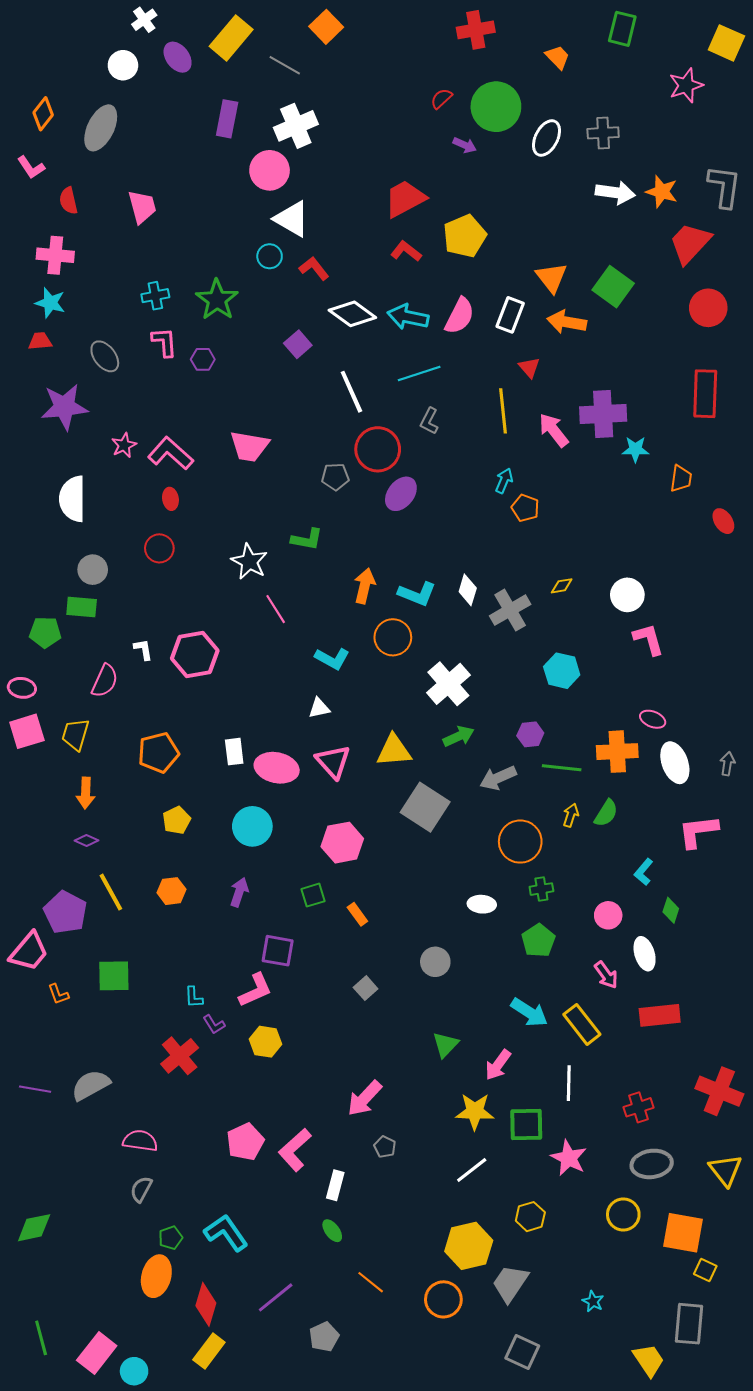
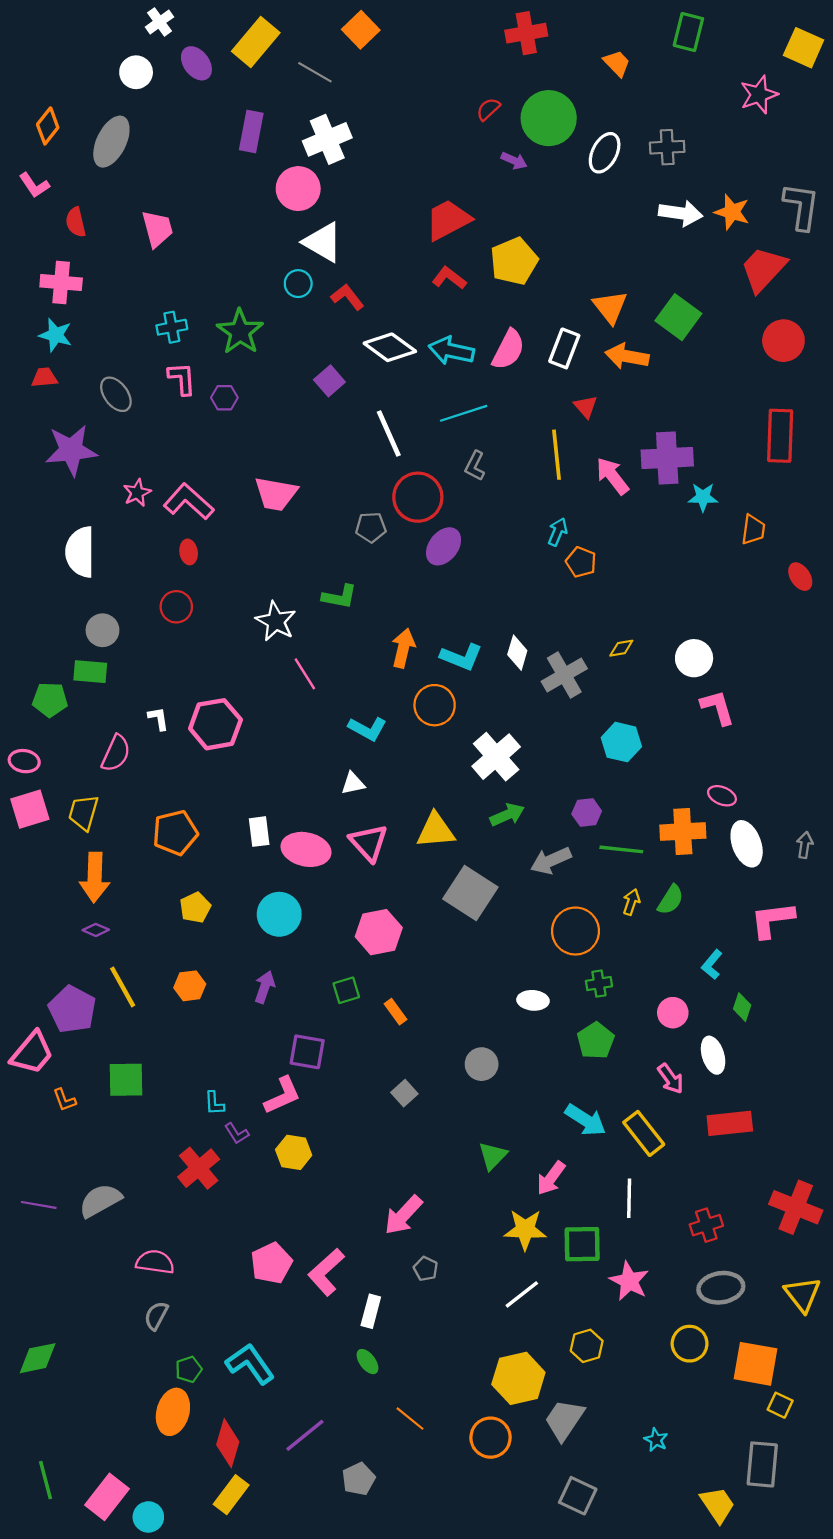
orange arrow: (86, 793) -> (95, 877), size x1.4

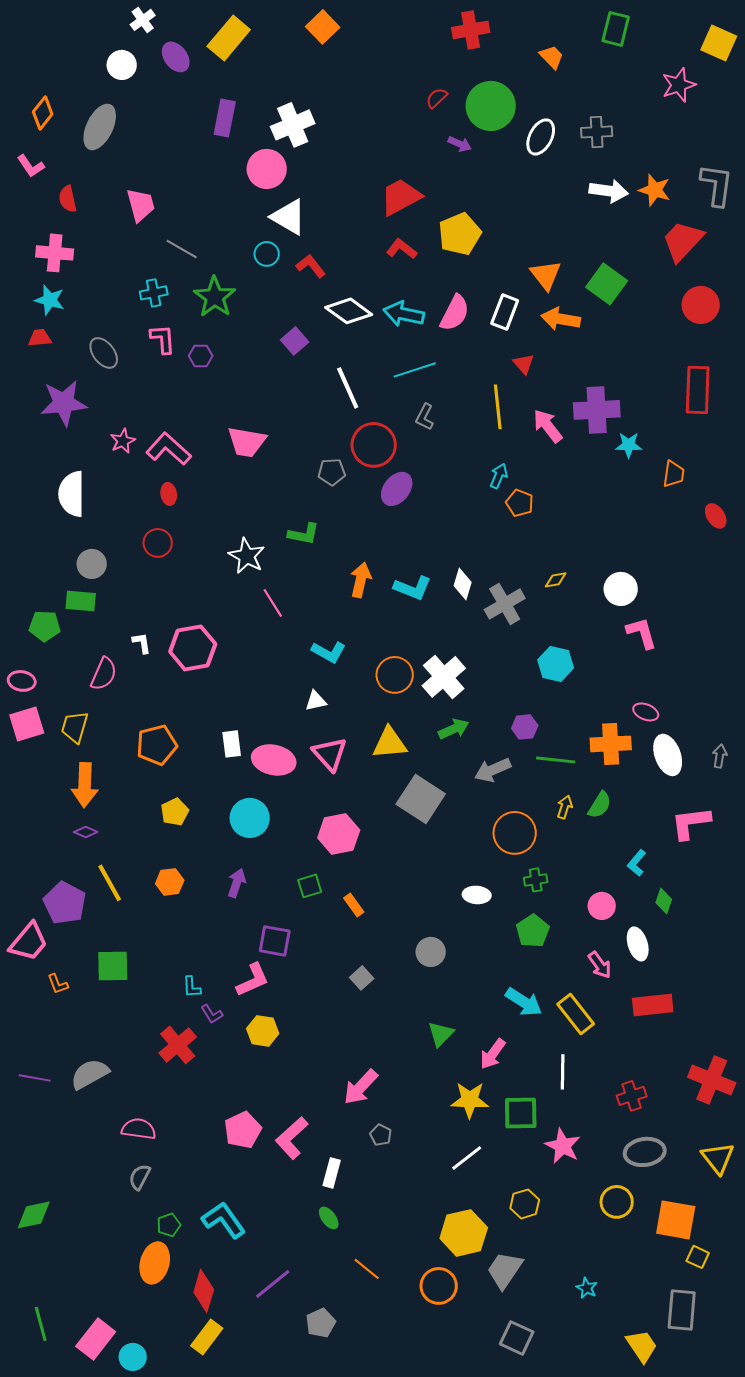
gray line: (315, 72) -> (182, 249), moved
orange circle: (435, 705) -> (395, 675), moved

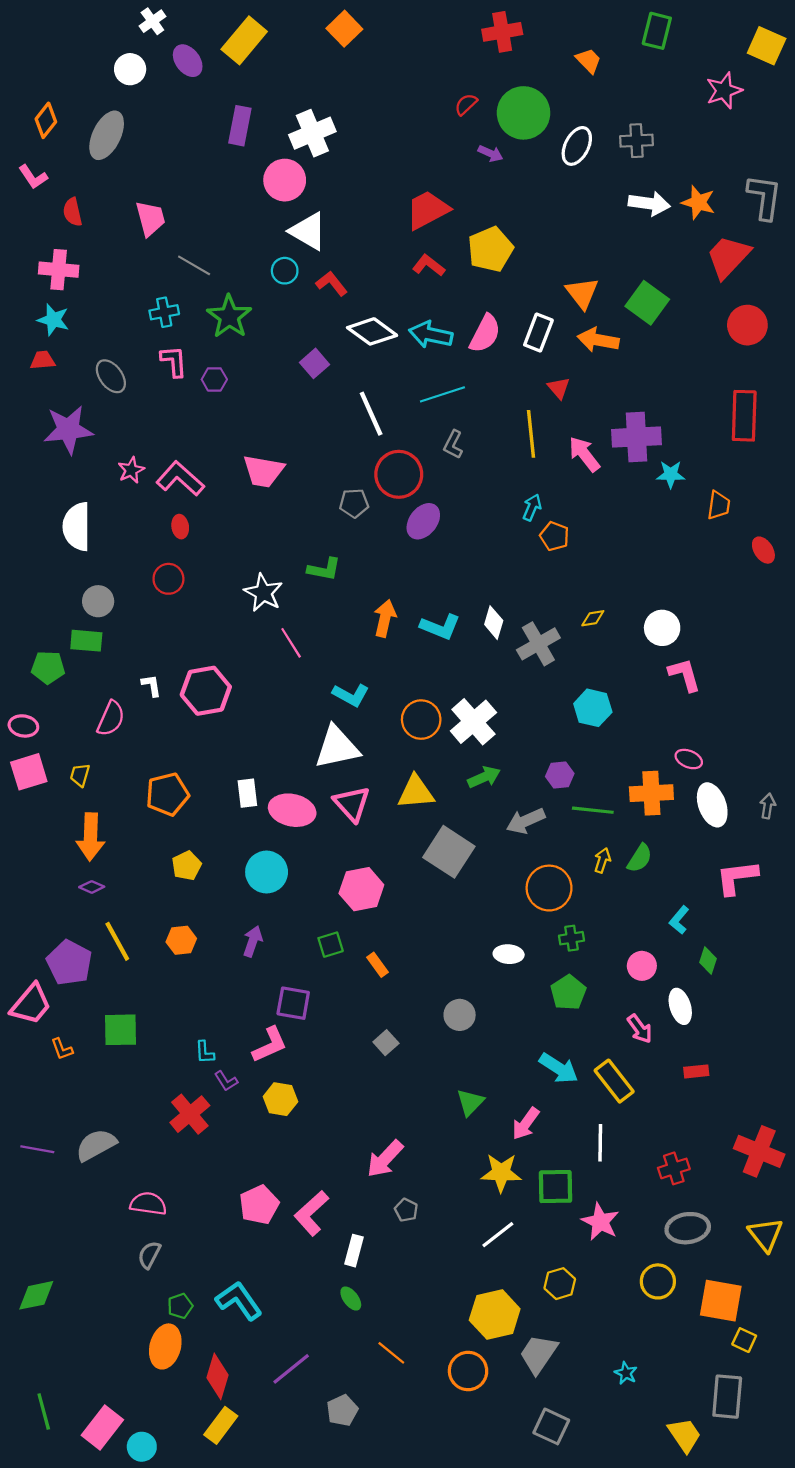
white triangle: (316, 701) -> (337, 747), size x2.0
yellow trapezoid: (75, 727) -> (80, 775), size x0.7
red rectangle: (653, 1005) -> (696, 1071), size x0.6

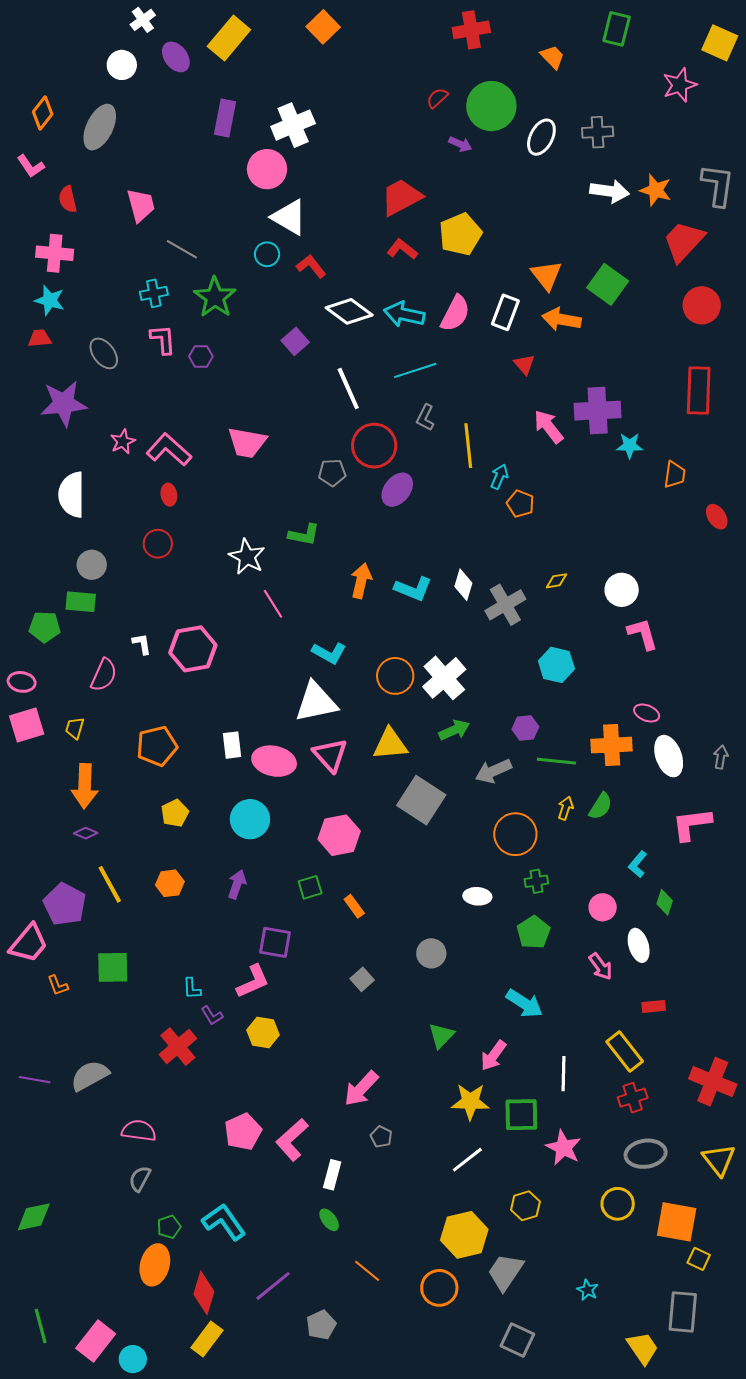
yellow line: (531, 434) -> (468, 446), moved
yellow rectangle: (614, 1081) -> (625, 1052), moved

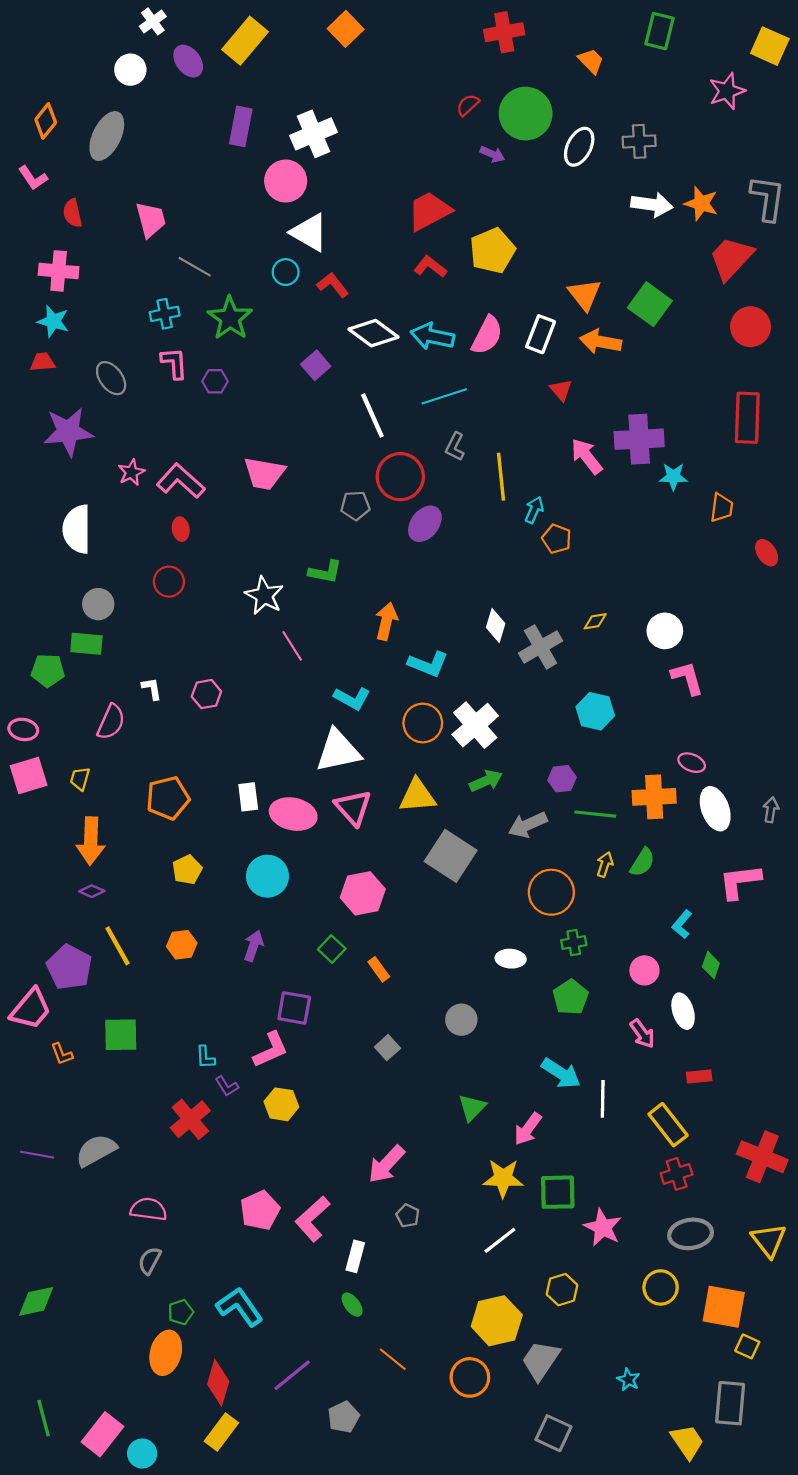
cyan L-shape: (413, 589) -> (428, 664), moved
pink hexagon: (193, 649) -> (206, 694), size x0.6
green square: (310, 887) -> (332, 949), turned -30
white line: (563, 1074) -> (603, 1099), moved

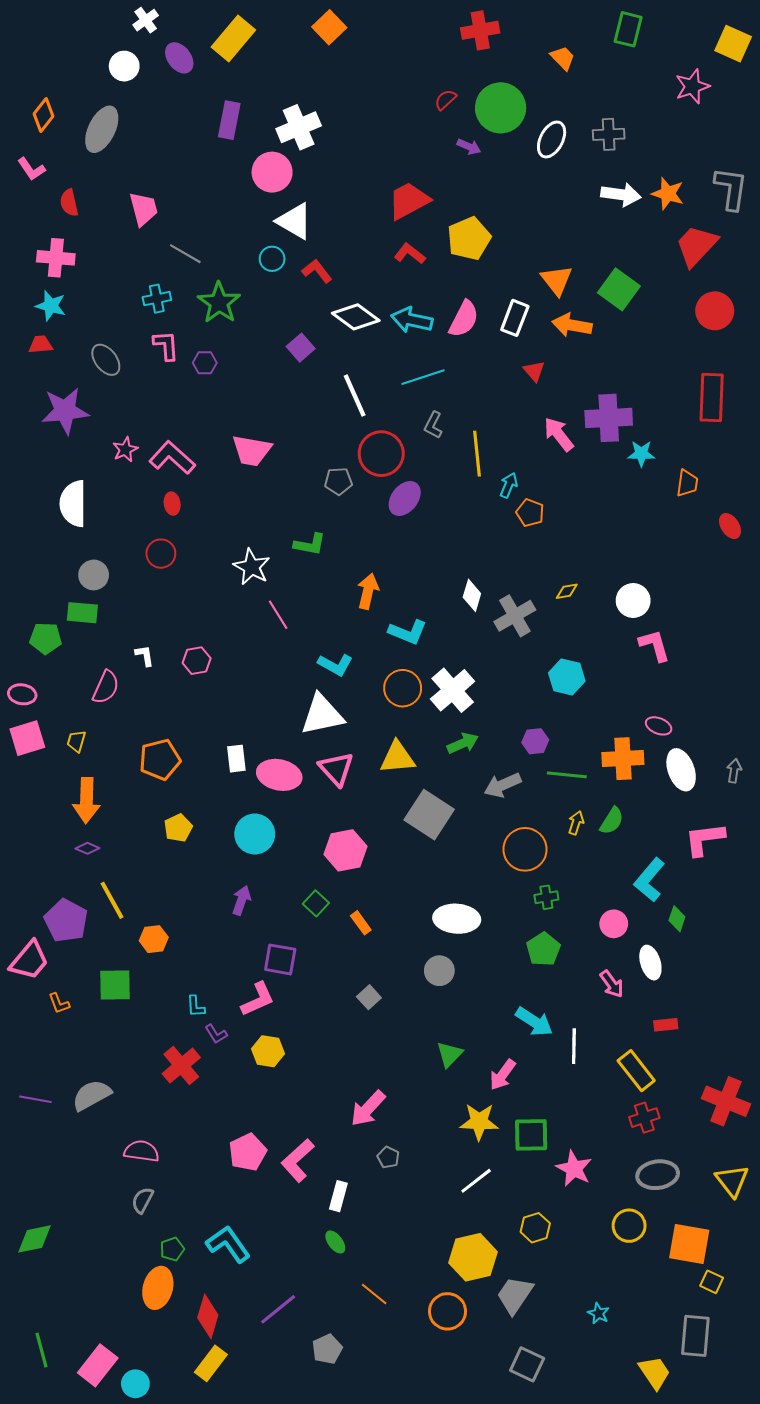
cyan L-shape: (682, 924) -> (649, 880), size x1.6
orange hexagon: (182, 945) -> (154, 939), moved
white ellipse: (511, 959) -> (457, 919), moved, size x1.6

